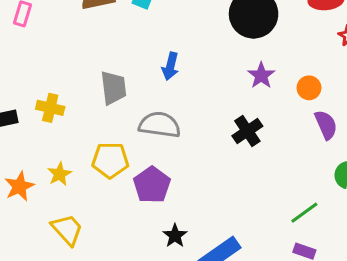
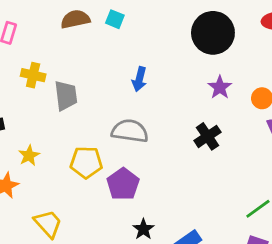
gray trapezoid: (113, 88) -> (66, 96), moved
yellow cross: (50, 108) -> (33, 75), moved
yellow star: (59, 174) -> (29, 156), moved

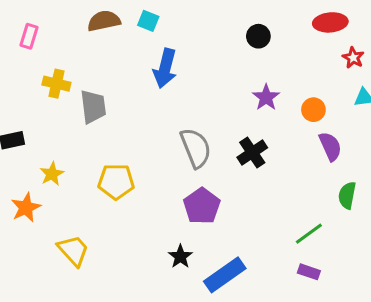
black circle: (213, 33) -> (258, 36), size x0.5
blue arrow: (139, 79) -> (165, 68), moved, size x1.4
gray semicircle: (130, 131) -> (196, 148), moved, turned 60
purple pentagon: (123, 184) -> (202, 206), moved

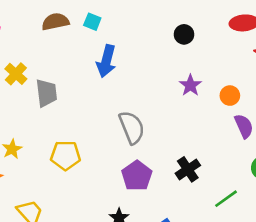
yellow cross: (56, 84) -> (16, 74), turned 30
black cross: (252, 152) -> (188, 169), moved

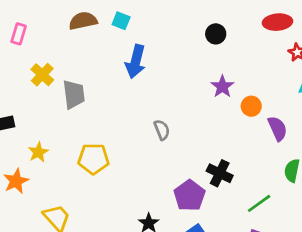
orange circle: (230, 96) -> (251, 106), moved
gray semicircle: (132, 127) -> (162, 130), size x0.6
black cross: (188, 169) -> (220, 173), turned -30
purple pentagon: (137, 176) -> (189, 196), moved

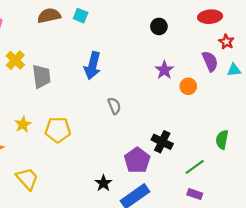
blue arrow: (136, 62) -> (93, 66), moved
purple semicircle: (278, 129) -> (210, 61), moved
yellow star: (38, 152) -> (23, 124), moved

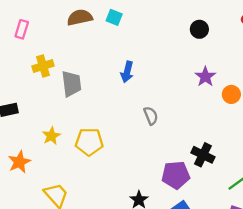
yellow cross: (15, 60) -> (43, 66), turned 30
blue arrow: (93, 66) -> (127, 72), size x0.7
purple pentagon: (137, 160) -> (176, 175), turned 30

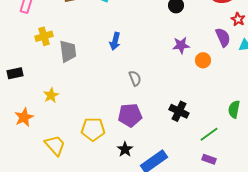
purple star: (205, 77) -> (181, 45), turned 30
yellow pentagon: (89, 142) -> (93, 129), moved
purple pentagon: (176, 175) -> (130, 115), moved

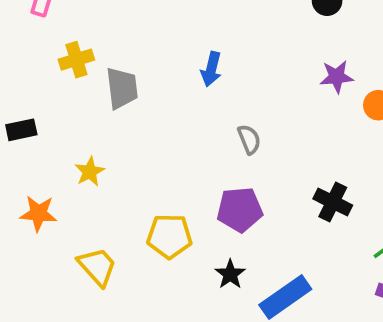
orange star: (24, 117) -> (38, 213), turned 30

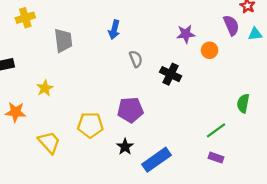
yellow cross: (76, 60) -> (25, 18), moved
gray semicircle: (249, 139) -> (136, 59), moved
black cross: (333, 202) -> (171, 74), moved

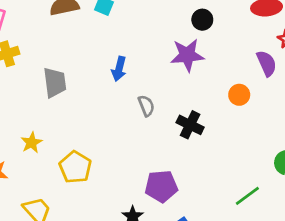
purple star: (186, 34) -> (187, 55), moved, size x1.4
purple pentagon: (130, 110) -> (161, 186), moved
yellow pentagon: (90, 125) -> (75, 167), moved, turned 30

